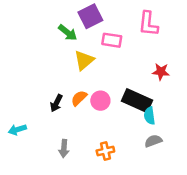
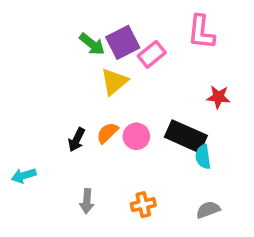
purple square: (90, 16) -> (123, 42), moved
pink rectangle: (112, 40) -> (152, 54), turned -48
gray semicircle: (153, 141) -> (208, 210), moved

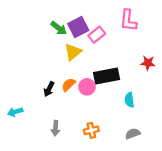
red star: (218, 97) -> (148, 63), moved
black rectangle: (186, 136) -> (107, 76), moved, turned -35

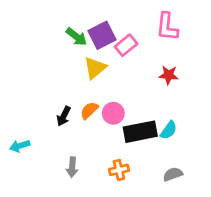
red star: (148, 63) -> (169, 75), moved
black rectangle: (107, 76) -> (140, 132), moved
cyan semicircle: (129, 100) -> (169, 130), turned -136

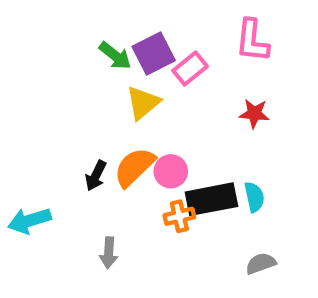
orange semicircle: (89, 110) -> (134, 167), size x1.5
cyan semicircle: (169, 130) -> (254, 197), turned -48
cyan arrow: (20, 146) -> (29, 221), size x1.4
orange cross: (119, 170) -> (179, 216), moved

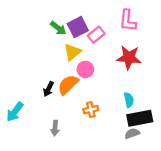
red star: (254, 113) -> (129, 57), size x1.6
pink circle: (171, 171) -> (85, 69), moved
black rectangle: (211, 199) -> (140, 118), moved
cyan arrow: (29, 221) -> (15, 112), turned -36

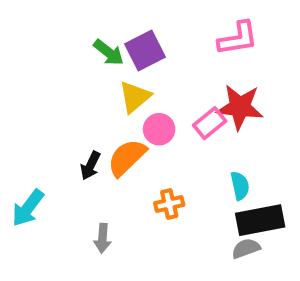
pink L-shape: (128, 21) -> (238, 38), turned -105
pink rectangle: (96, 35) -> (210, 123), moved

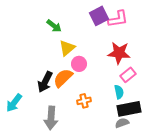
purple square: (145, 50) -> (99, 16), moved
pink rectangle: (210, 123) -> (128, 75), moved
black arrow: (90, 166) -> (45, 82), size x1.5
gray arrow: (103, 238) -> (51, 118), size x1.6

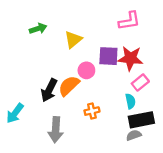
purple square: (99, 16) -> (108, 56), moved, turned 30
green arrow: (54, 26) -> (38, 29), moved, turned -56
yellow triangle: (67, 48) -> (73, 40), moved

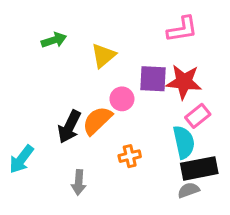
cyan semicircle: (130, 101) -> (184, 142), size x1.5
gray arrow: (56, 130) -> (79, 182), size x0.7

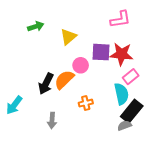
black rectangle: (199, 168) -> (132, 111), turned -40

